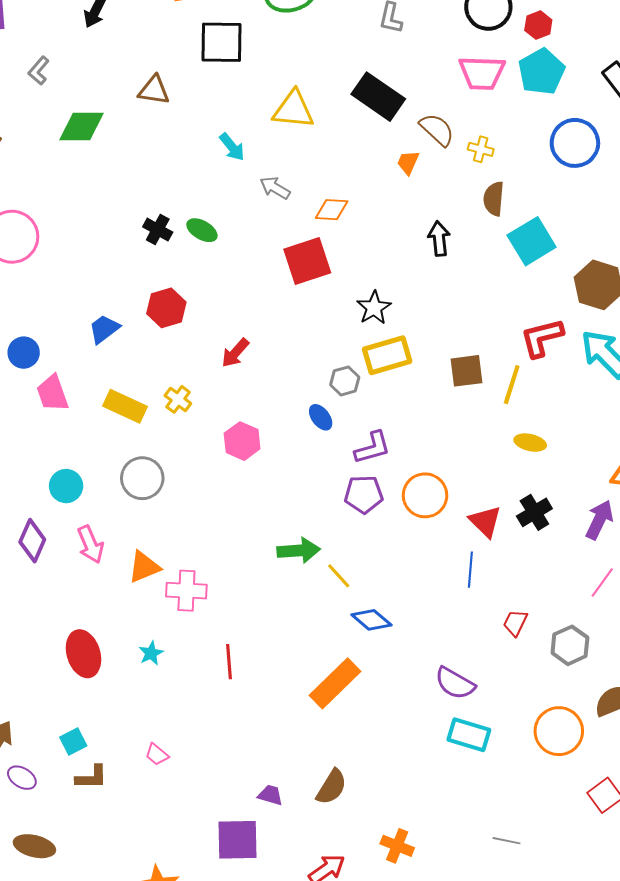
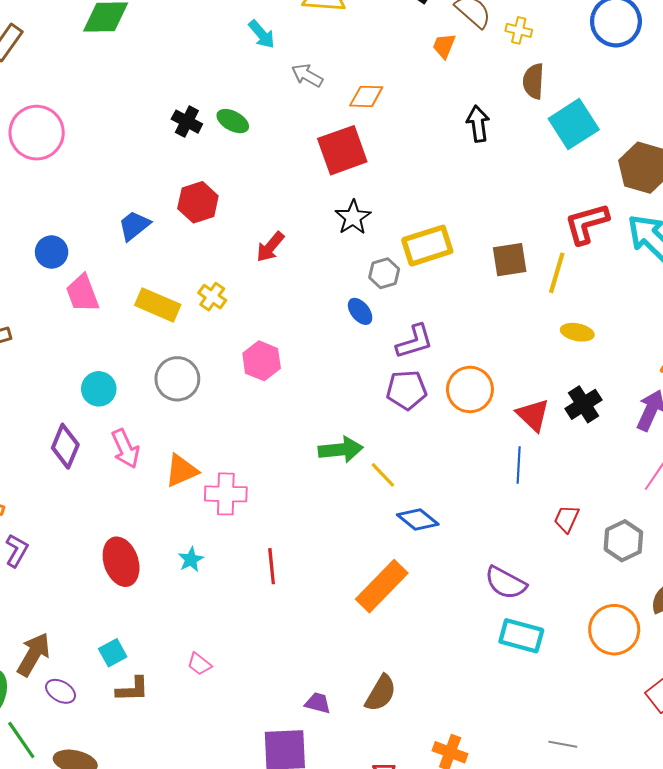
black star: (374, 308) -> (353, 217), moved
pink hexagon: (242, 441) -> (262, 361), moved

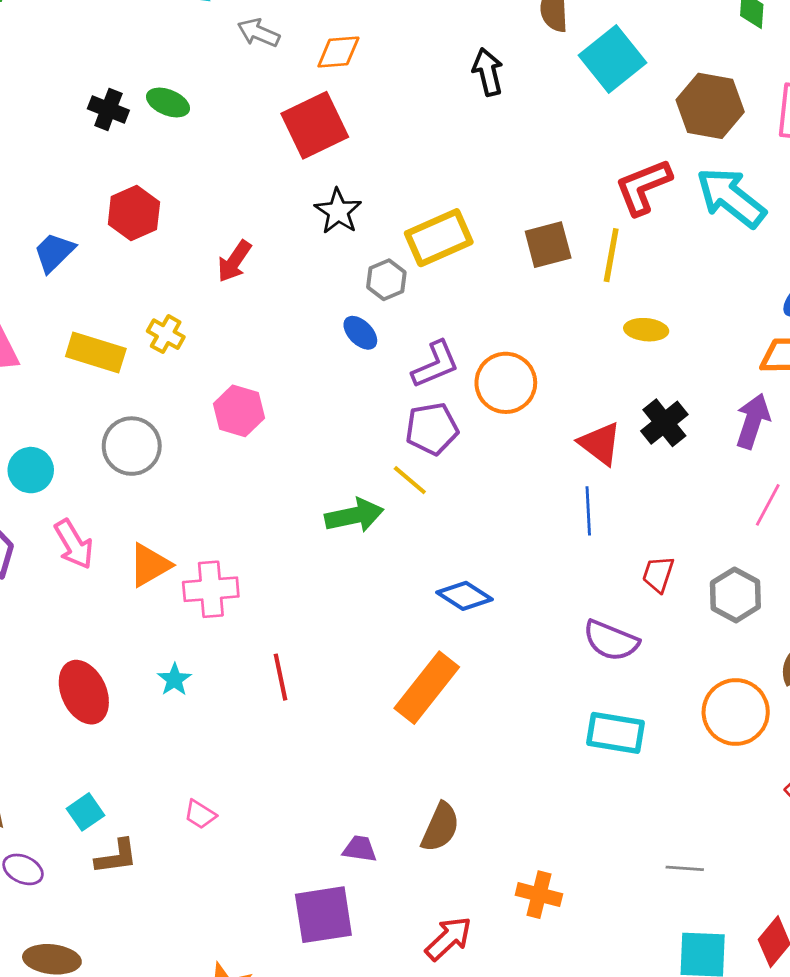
orange circle: (470, 389) -> (506, 383), moved
yellow line: (383, 475) -> (410, 480), moved
purple semicircle: (506, 583) -> (611, 640), moved

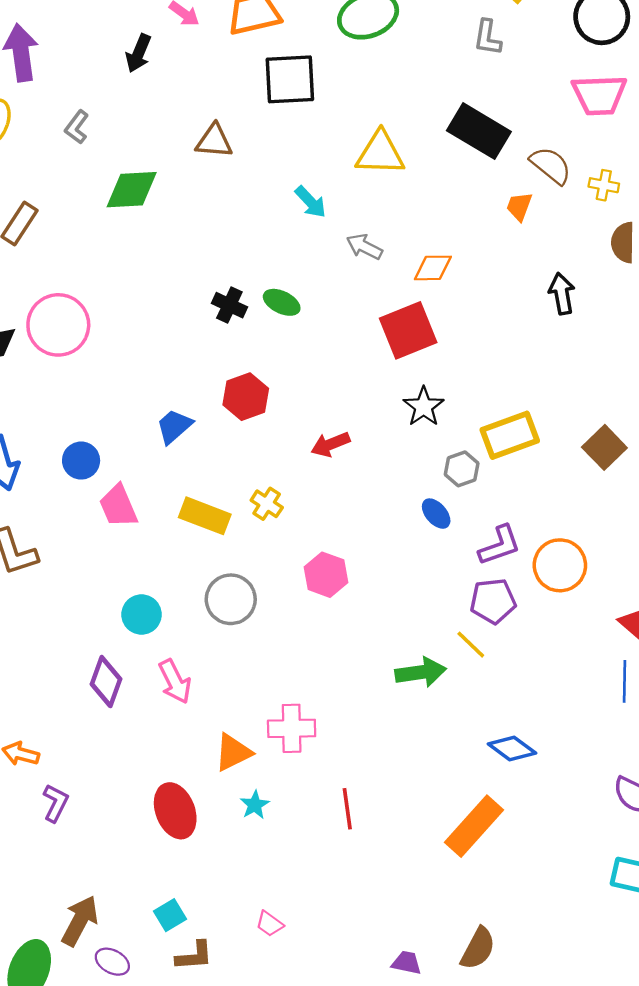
brown square: (548, 245) -> (604, 447), turned -33
red arrow: (234, 261) -> (330, 444), turned 30
orange triangle: (150, 565) -> (233, 752), moved

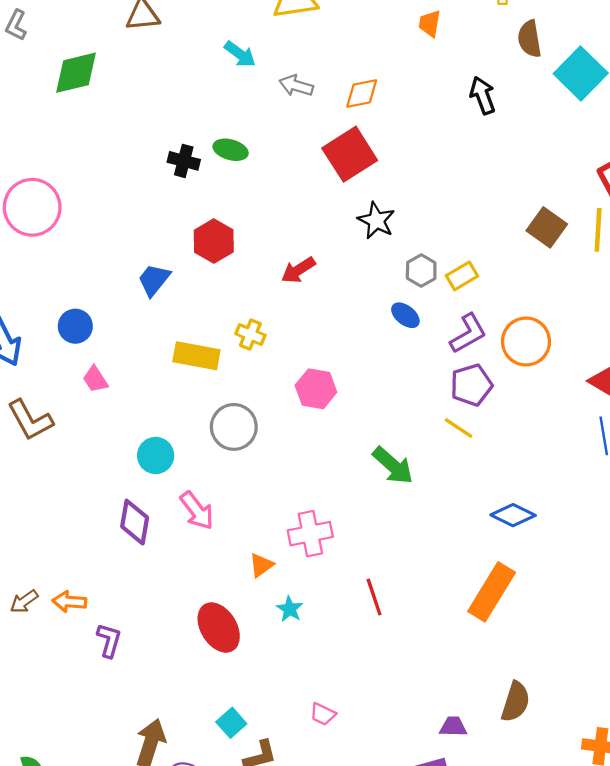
yellow rectangle: (510, 435) -> (462, 276), moved, size x0.6
pink trapezoid: (118, 506) -> (95, 379), moved, size x0.7
green arrow: (421, 672) -> (393, 466), moved, turned 60
orange triangle: (233, 752) -> (261, 565), size x0.7

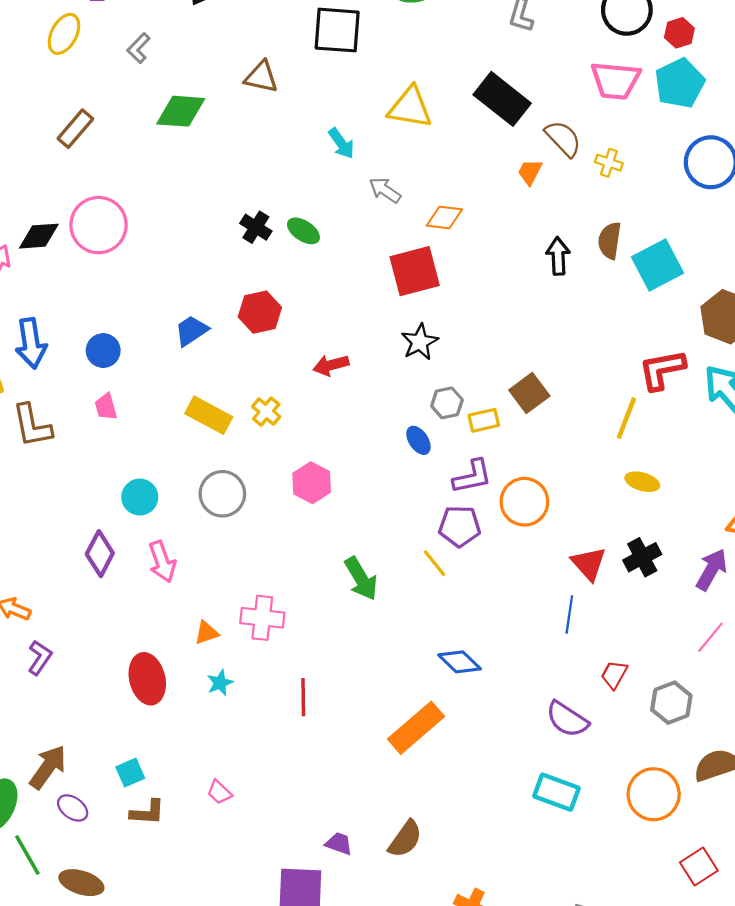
brown semicircle: (530, 39) -> (610, 241), moved
brown square: (547, 227) -> (529, 393), moved

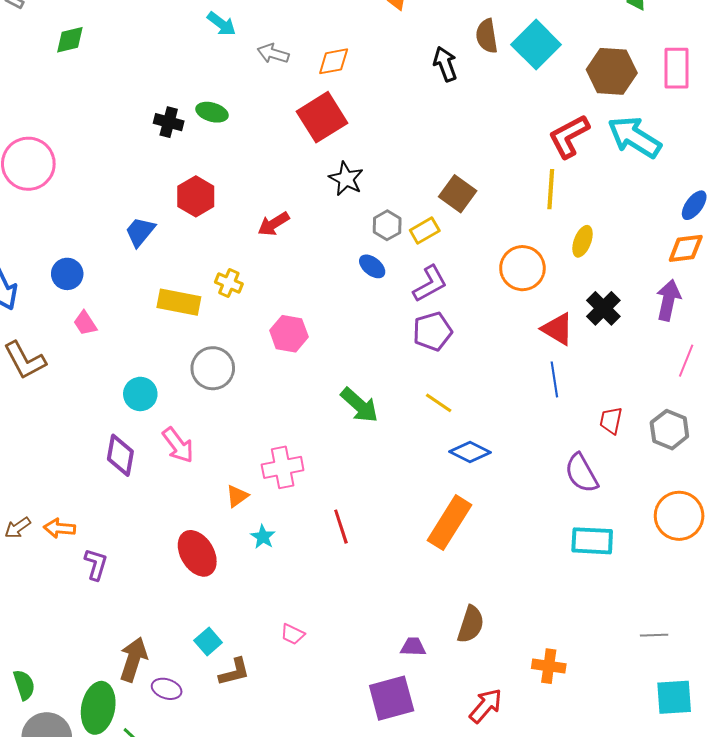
green diamond: (181, 111) -> (70, 40), size x0.7
yellow ellipse: (642, 482) -> (583, 241), turned -68
orange circle: (524, 502) -> (522, 268), moved
yellow line: (434, 563) -> (439, 403), moved
purple semicircle: (567, 719) -> (581, 473), turned 45

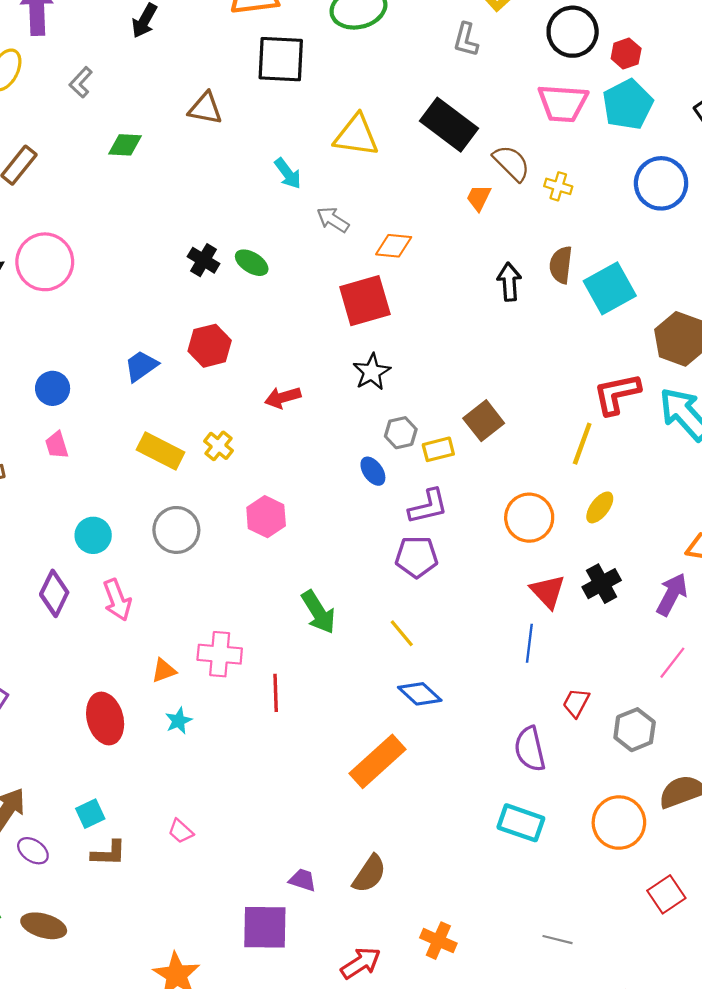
red line: (341, 527) -> (276, 693), moved

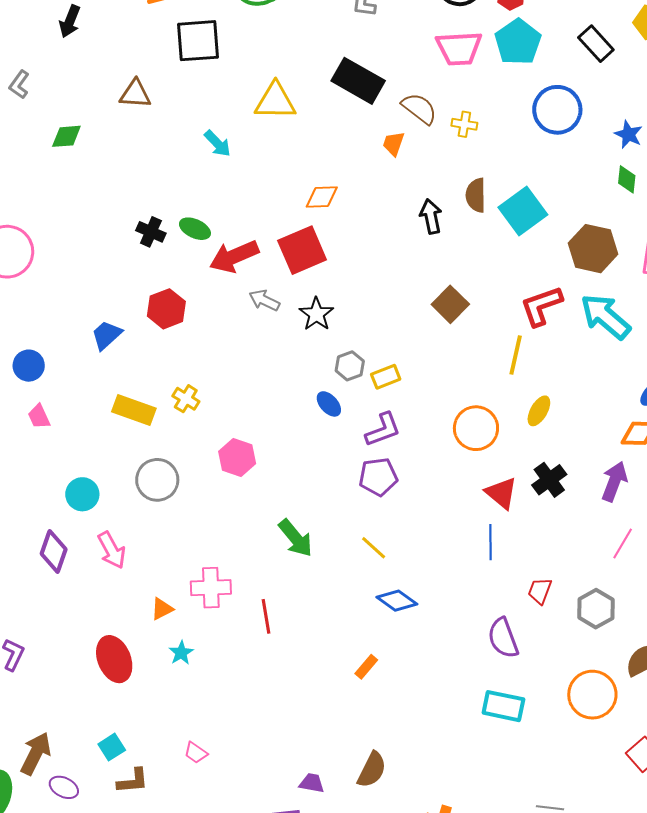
gray arrow: (333, 220) -> (264, 300), moved
red arrow: (283, 397) -> (234, 256), moved, size x1.5
brown square: (484, 421) -> (450, 304), moved
orange rectangle: (377, 761) -> (366, 667), size x0.5

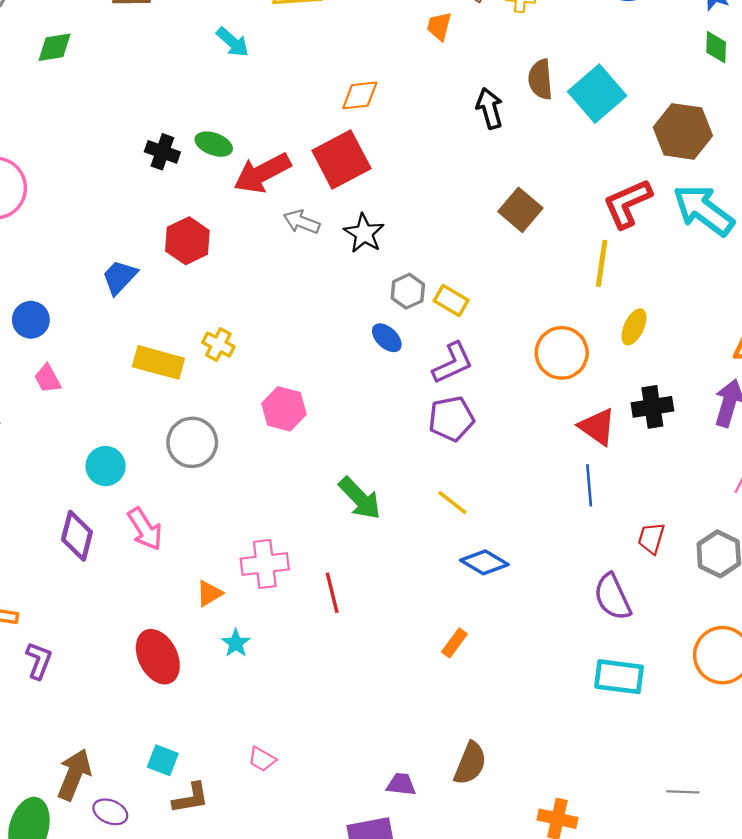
yellow rectangle: (386, 377) -> (451, 301), turned 56
black cross: (549, 480) -> (652, 407), turned 32
cyan square: (112, 747) -> (163, 760), turned -32

